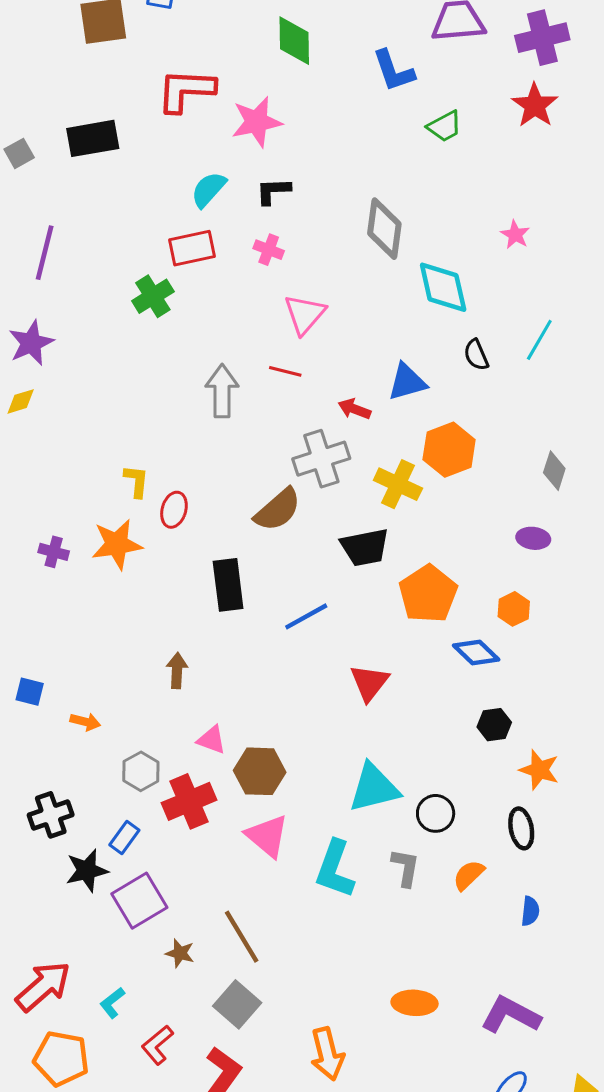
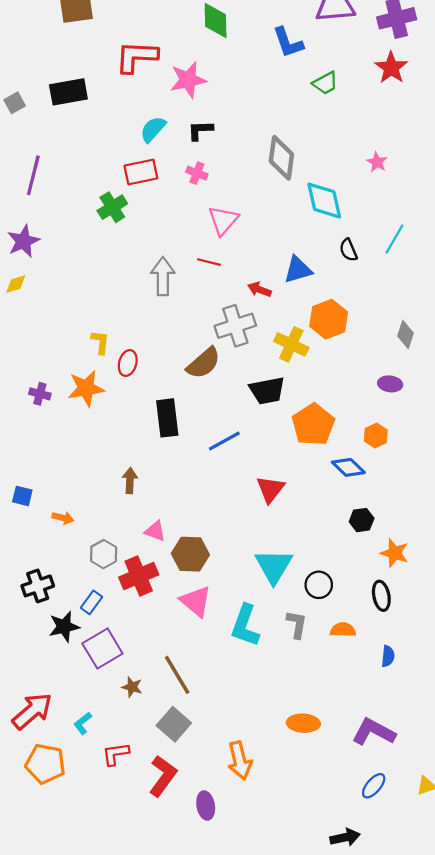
cyan triangle: (374, 788) -> (274, 566), turned -45
orange semicircle: (469, 875) -> (343, 630), turned 45
red L-shape: (157, 1045) -> (116, 754), turned 32

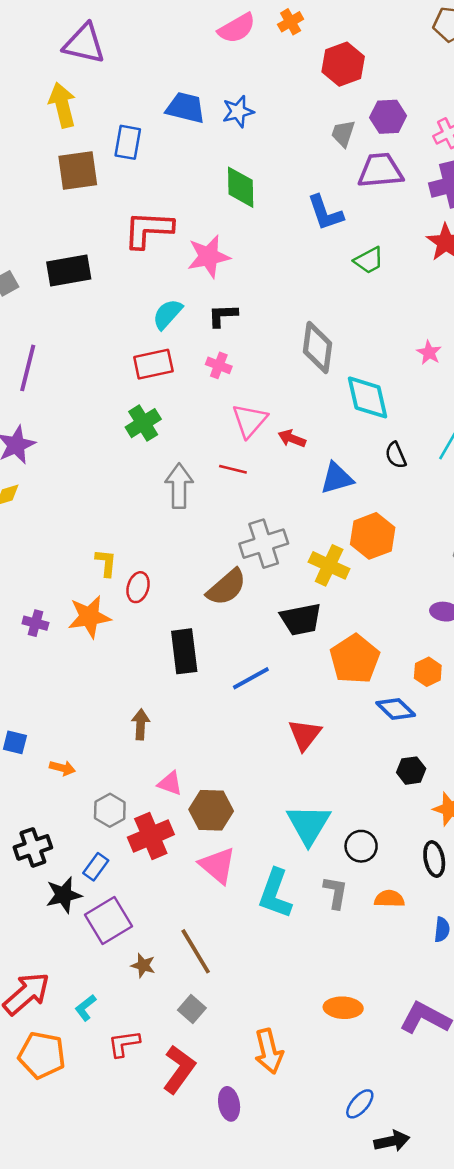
green cross: (112, 207) -> (143, 423), moved
red arrow: (259, 289) -> (292, 438), moved
gray square: (174, 724) -> (192, 1009), size x0.7
blue ellipse: (374, 786) -> (360, 1104), moved

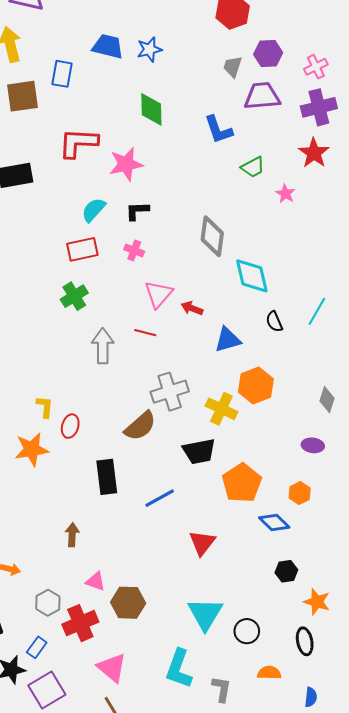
pink star: (429, 353) -> (285, 194), moved
pink triangle: (218, 865) -> (112, 668), moved
gray L-shape: (335, 892) -> (221, 689), moved

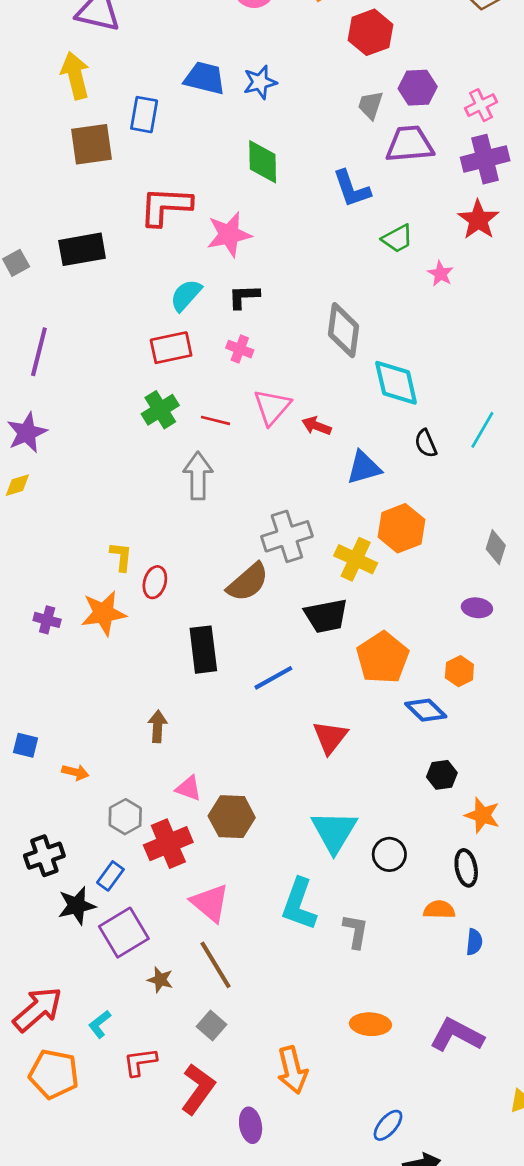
red line: (145, 333) -> (215, 420), moved
orange semicircle: (269, 673) -> (439, 910), moved

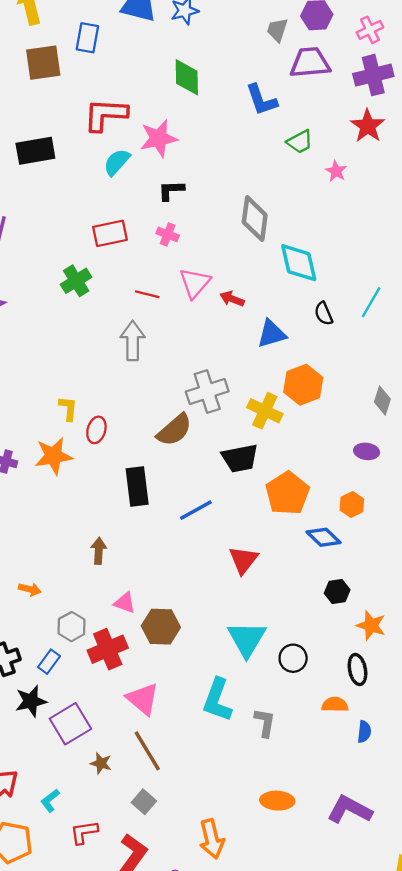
cyan semicircle: (186, 295) -> (117, 162), moved
green cross: (160, 410) -> (76, 281), moved
blue rectangle: (110, 876) -> (49, 662), moved

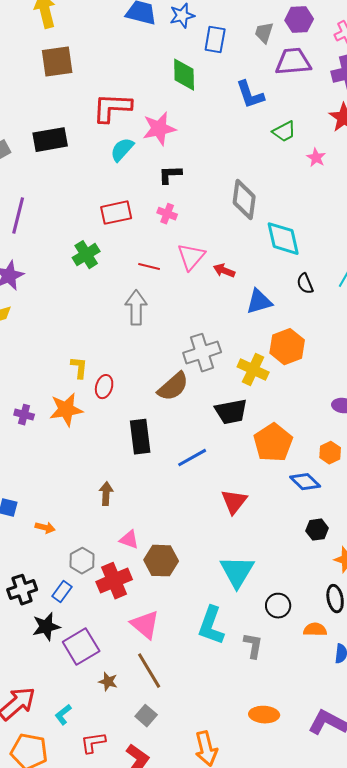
blue rectangle: (87, 38) -> (215, 40), moved
black circle: (293, 658) -> (278, 606), moved

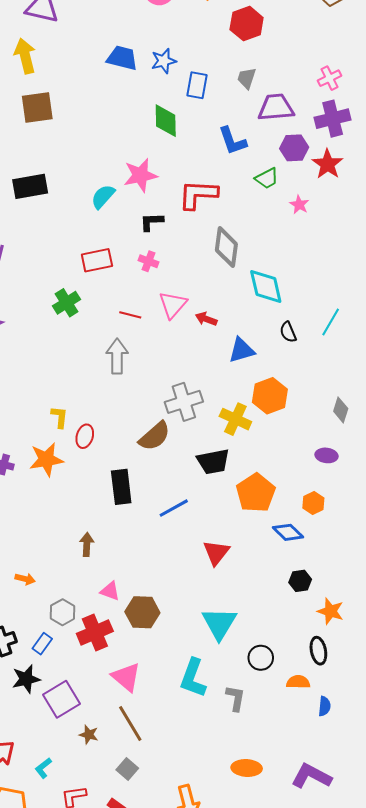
purple hexagon: (299, 20) -> (294, 148), moved
red L-shape: (112, 108) -> (198, 194), moved

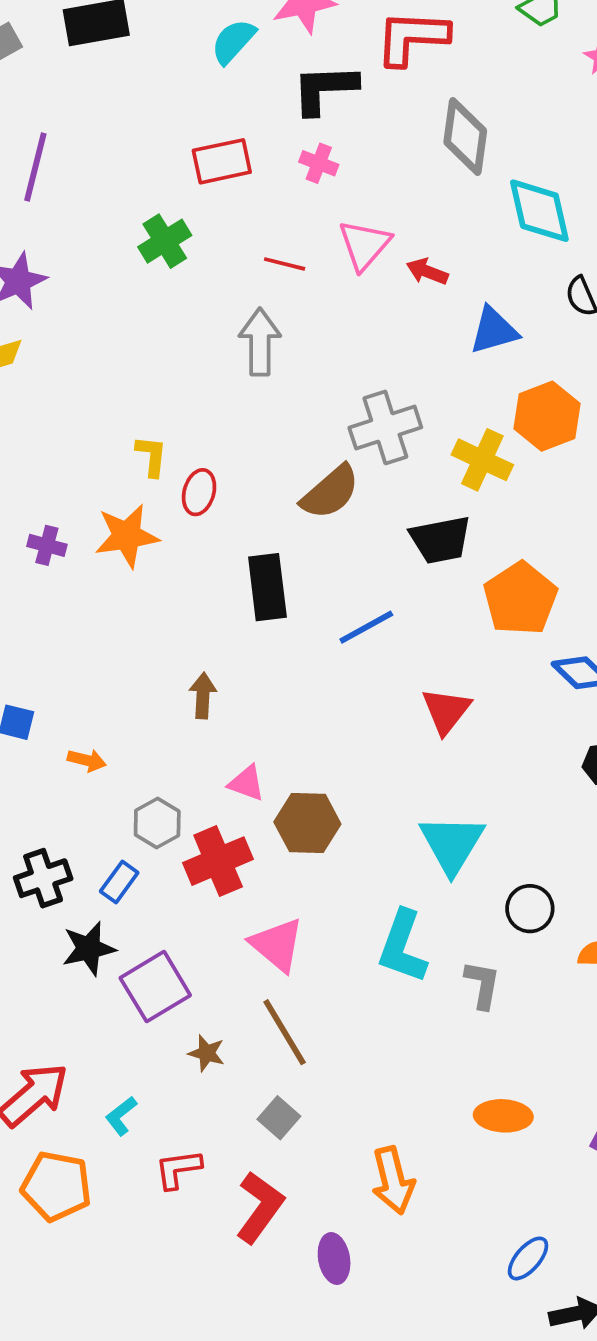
black L-shape: (152, 222) -> (325, 89), size x1.5

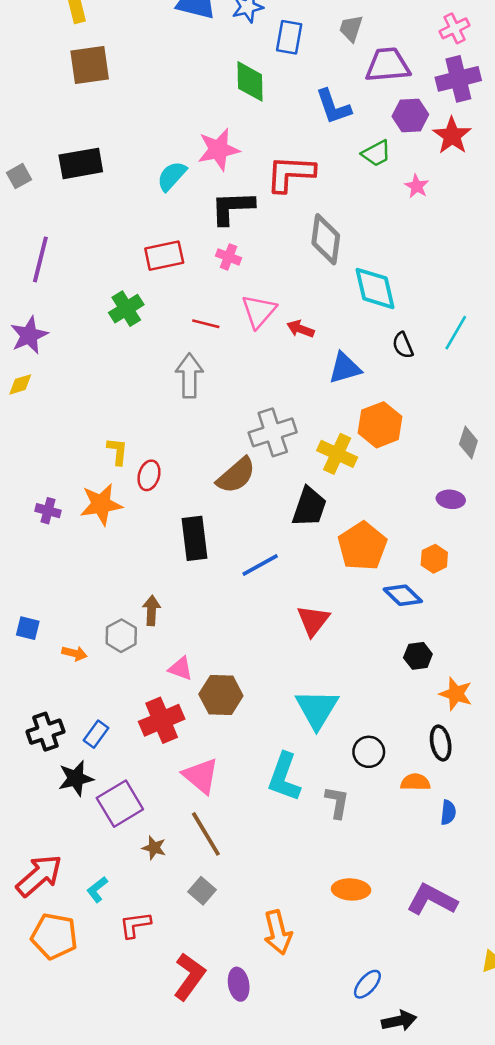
black trapezoid: (441, 540) -> (309, 507), turned -60
gray hexagon: (157, 823) -> (121, 636), moved
red L-shape: (260, 1207) -> (189, 977), moved

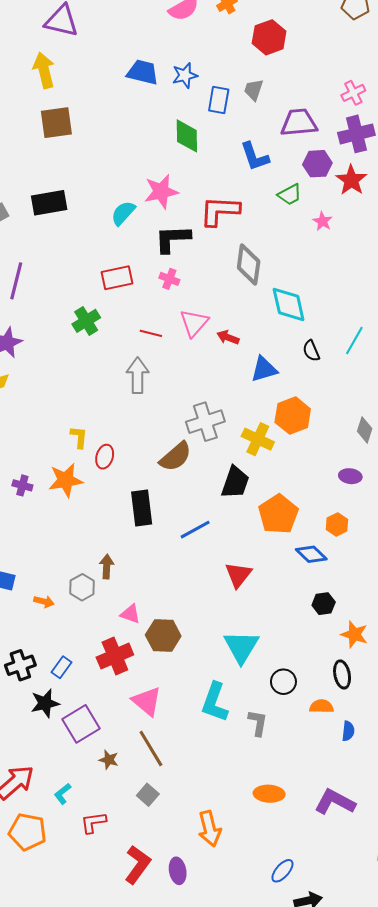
gray trapezoid: (351, 28) -> (254, 90), moved

